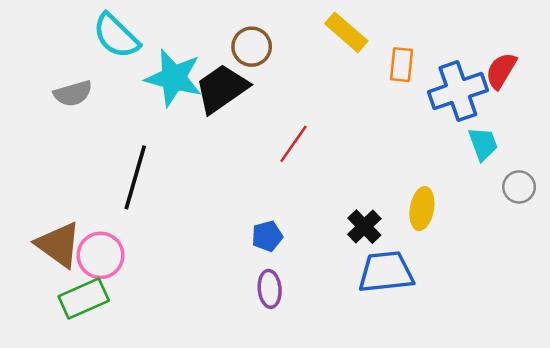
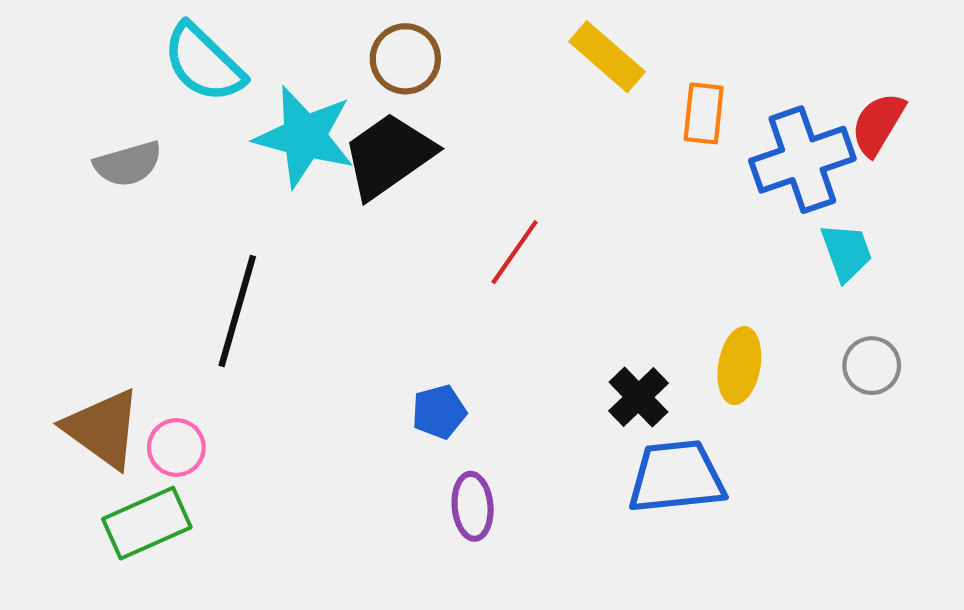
brown circle: (252, 47) -> (405, 59), moved
gray circle: (519, 187) -> (872, 366), moved
blue pentagon: (267, 236) -> (439, 412), moved
pink circle: (101, 255) -> (176, 447), size x0.7

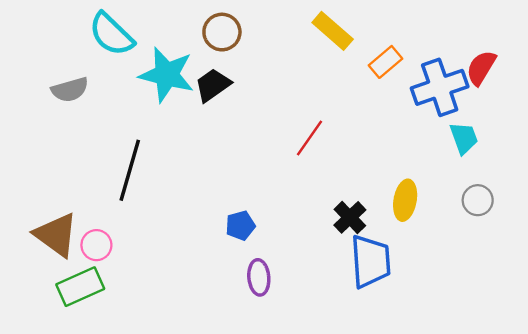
orange rectangle: (704, 113) -> (386, 62), turned 44
black trapezoid: (389, 155) -> (213, 85), size x0.7
red line: (515, 252) -> (310, 138), moved
blue trapezoid: (676, 477) -> (371, 261), turned 92

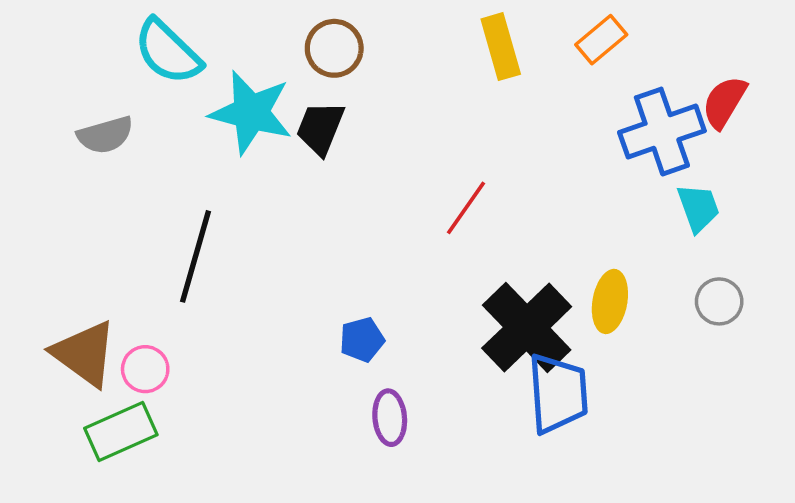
yellow rectangle: (333, 31) -> (501, 47), turned 33
orange rectangle: (386, 62) -> (601, 40), moved
black trapezoid: (213, 85) -> (320, 128), turned -33
black cross: (350, 217) -> (527, 327), size x1.8

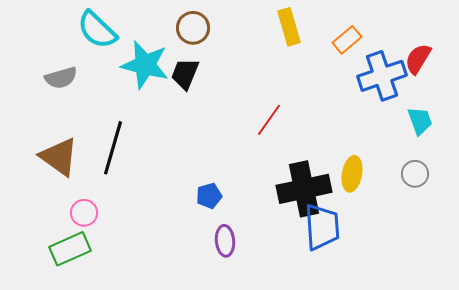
orange rectangle: (601, 40) -> (347, 40), moved
cyan trapezoid: (698, 208) -> (420, 121), moved
black cross: (527, 327) -> (304, 189), turned 32
brown triangle: (85, 353) -> (59, 157), moved

